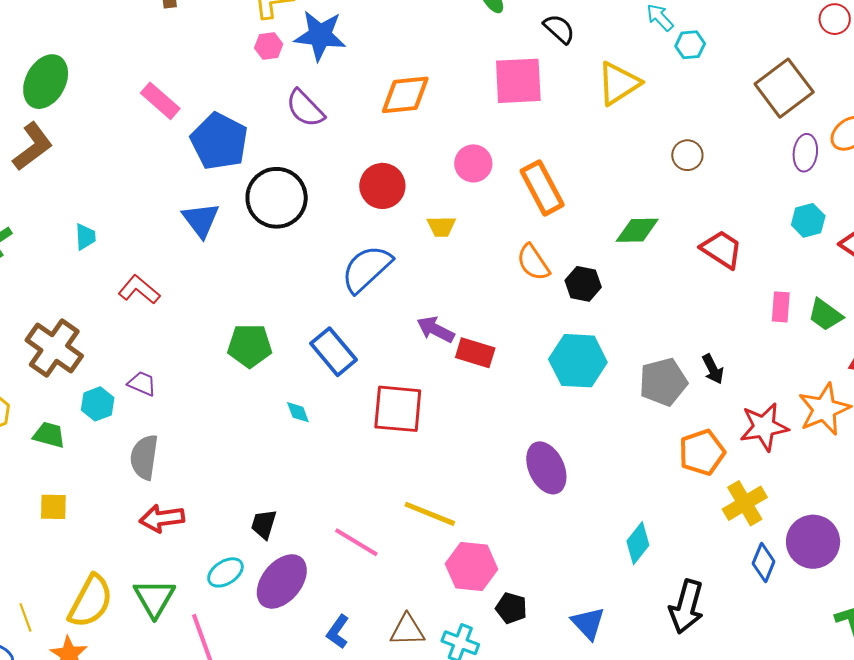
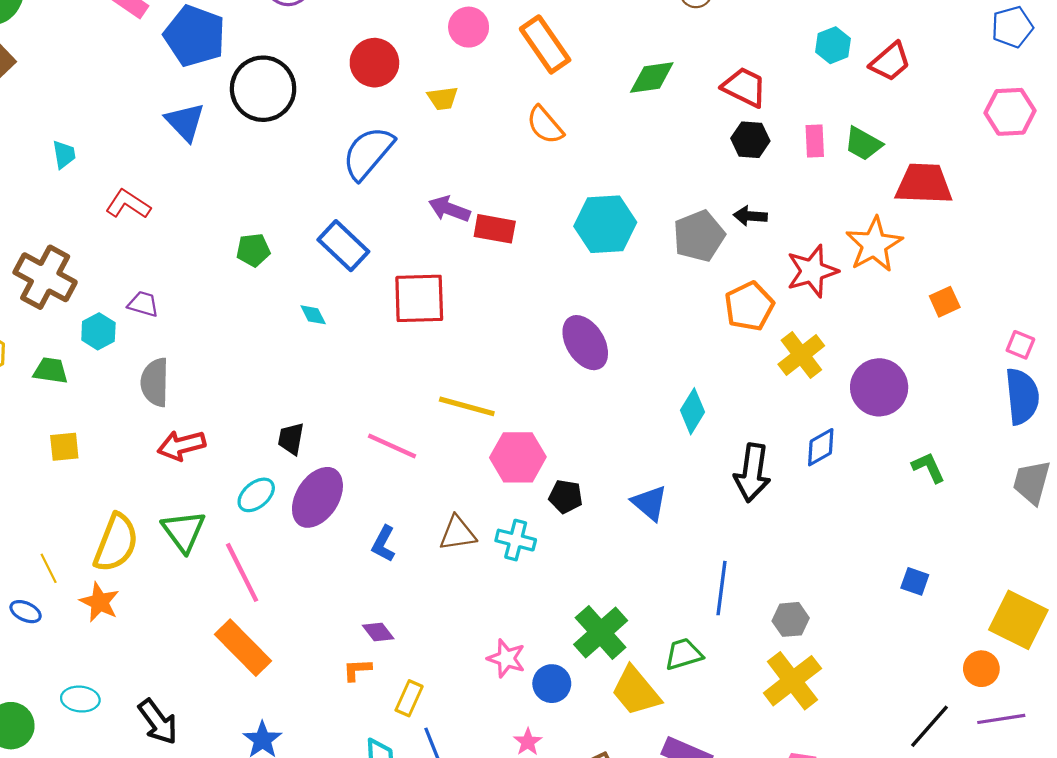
black hexagon: (583, 284) -> (750, 140), moved
green pentagon: (250, 346) -> (253, 250), size x0.7
black arrow: (713, 369) -> (750, 216), turned 128
blue diamond: (764, 563) -> (821, 447), moved, turned 45

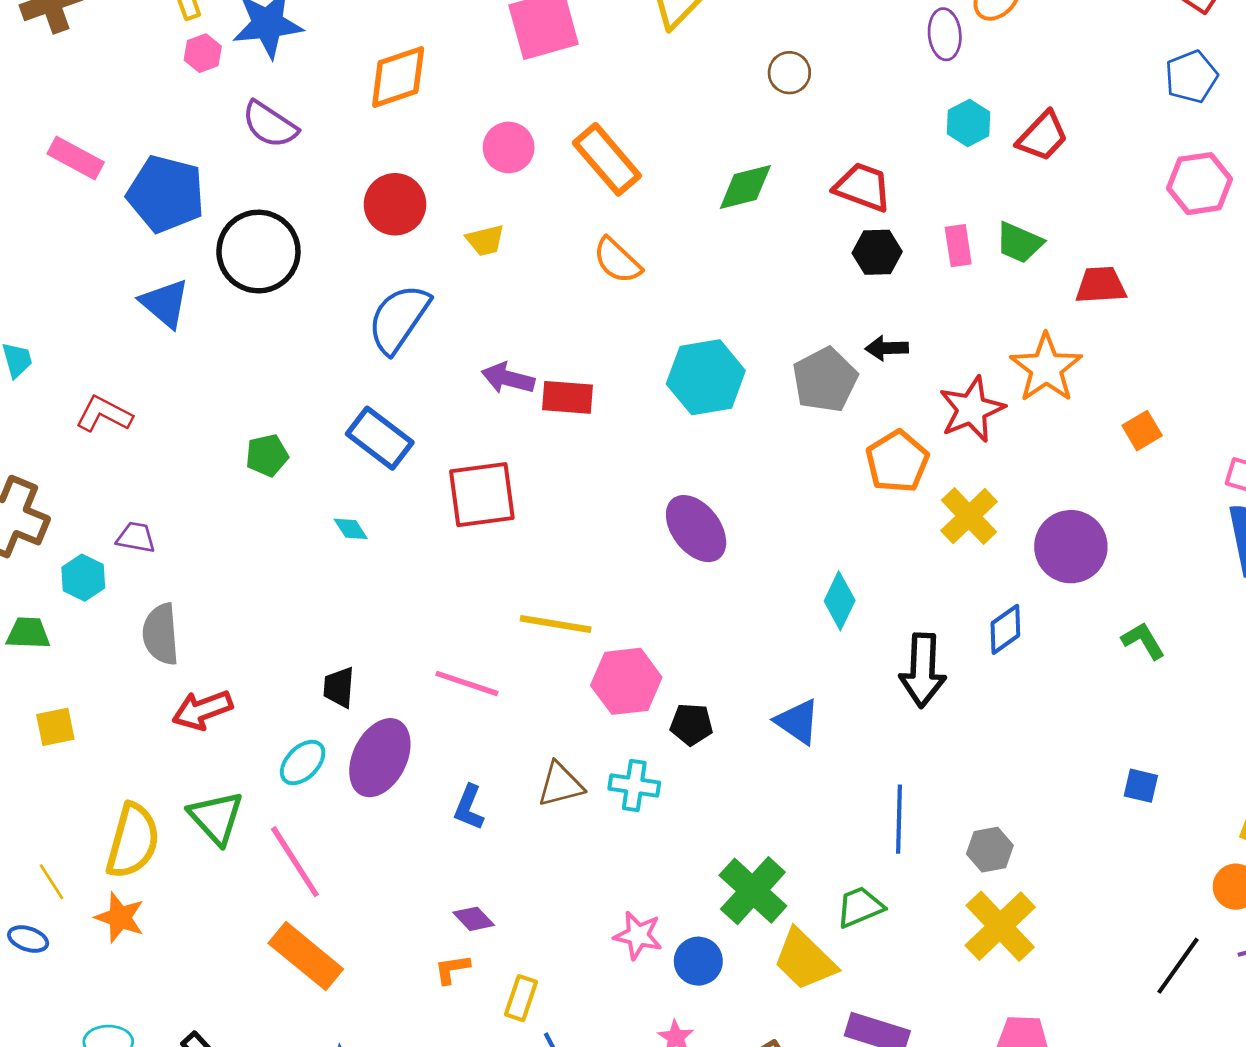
red trapezoid: (924, 184) -> (1101, 285), size x0.7

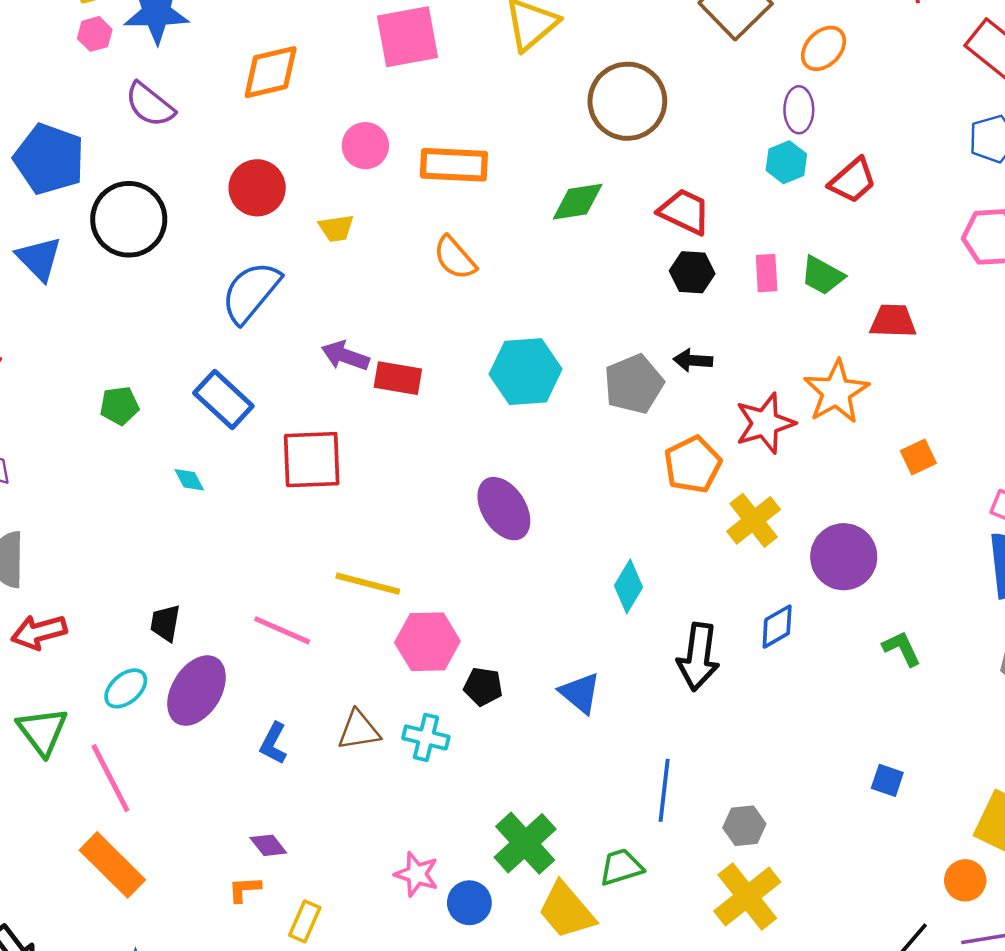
purple ellipse: (945, 34) -> (799, 110), moved
brown circle: (789, 73) -> (627, 101), size x2.0
orange rectangle: (607, 159) -> (454, 165), turned -52

